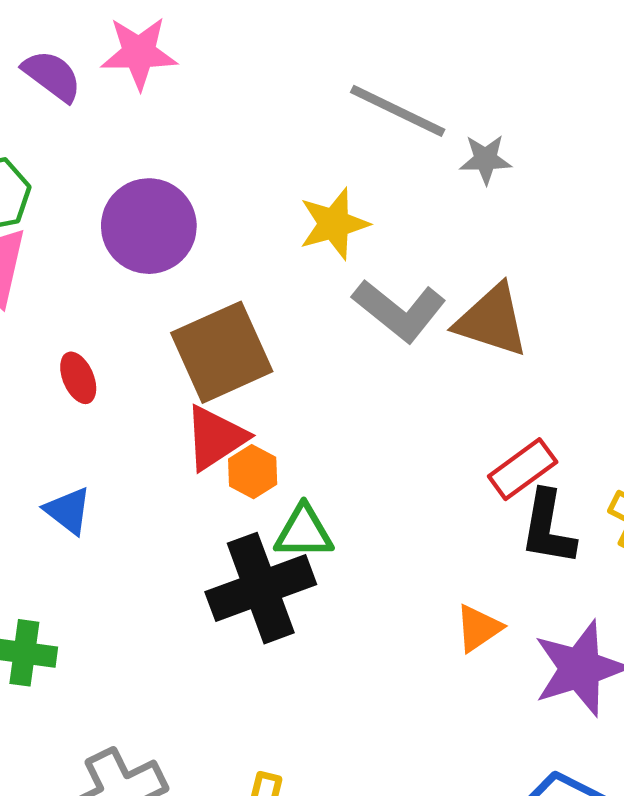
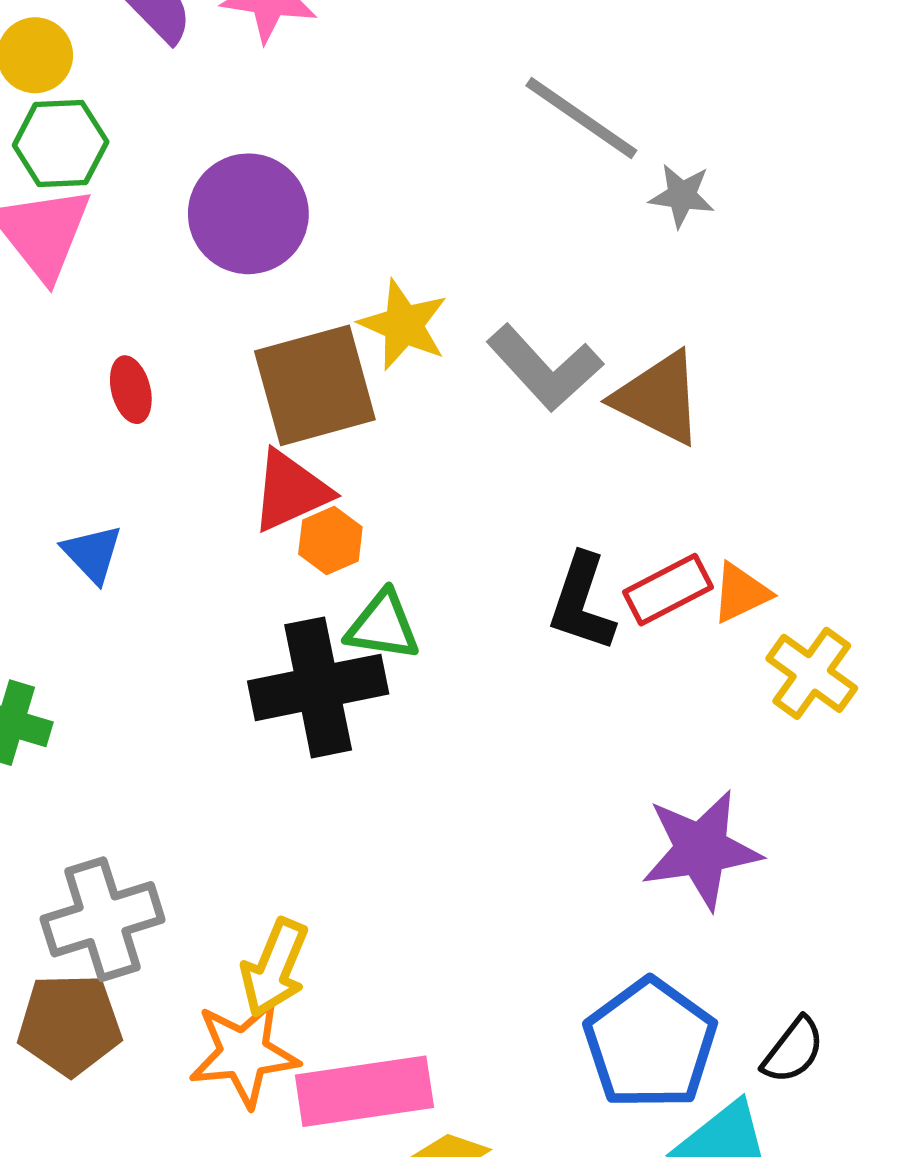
yellow star: (334, 224) -> (403, 325), moved, turned 30
black L-shape: (548, 528) -> (582, 603), moved
orange triangle: (478, 628) -> (741, 593), moved

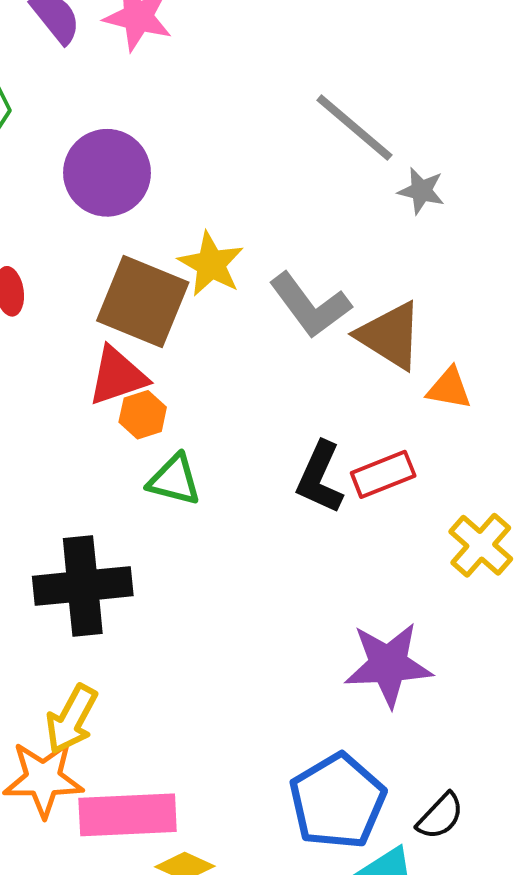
brown square: (315, 385) -> (143, 301), turned 32
orange triangle: (741, 593) -> (449, 388), moved, turned 30
black cross: (318, 687) -> (83, 586), moved

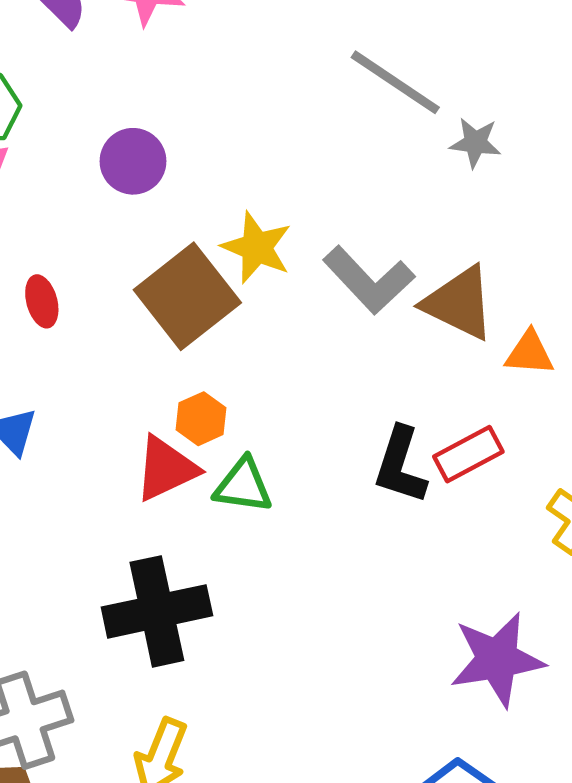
purple circle: (107, 173) -> (133, 161), size x0.7
brown square: (143, 301) -> (187, 296), turned 36
red triangle: (117, 376) -> (166, 469), moved

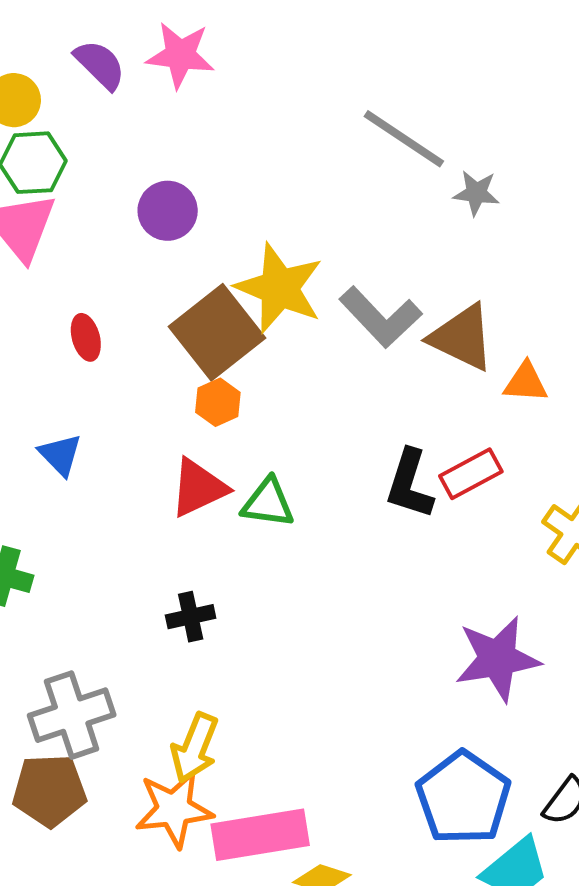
yellow star: (257, 247) -> (279, 288), size x1.4
orange hexagon: (201, 419) -> (218, 402), moved
black cross: (157, 611) -> (191, 617), size x0.5

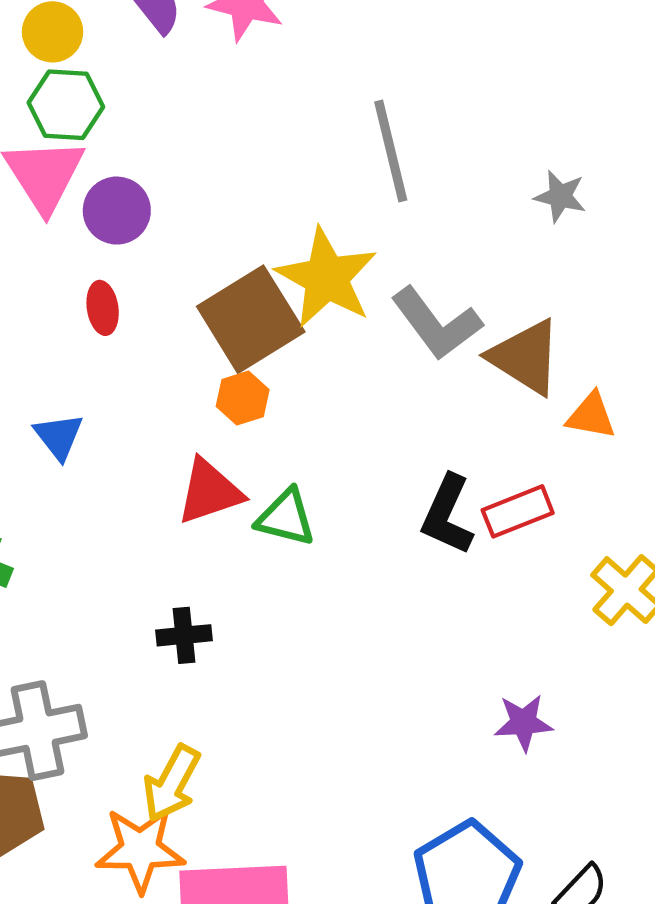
gray line: (404, 139) -> (391, 151), moved, turned 36
purple circle: (168, 211) -> (117, 211), moved
purple star: (497, 659) -> (523, 723), size x0.6

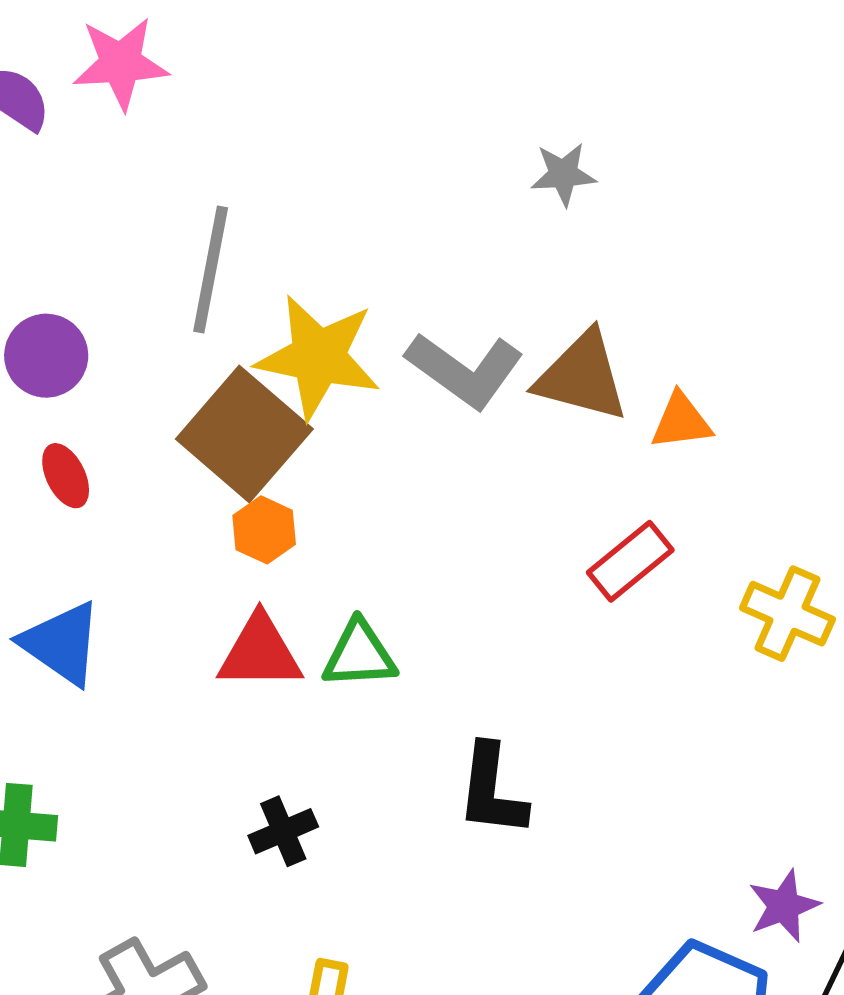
gray line: (391, 151) -> (211, 270), moved, turned 42
blue triangle: (59, 436) -> (62, 643), size x1.4
red triangle: (210, 492) -> (260, 652), turned 36
black L-shape: (447, 515) -> (492, 790), moved
purple star: (523, 723) -> (784, 906), moved

